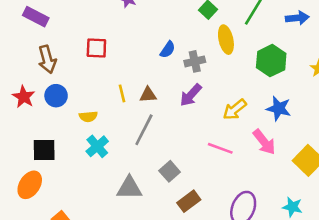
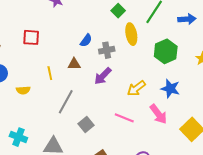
brown triangle: (148, 95) -> (74, 64), moved
cyan cross: (97, 146) -> (18, 137), moved, turned -30
gray square: (170, 171) -> (86, 124), moved

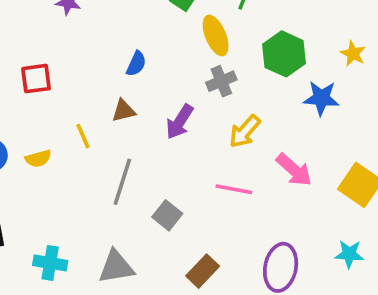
gray cross: (107, 50) -> (221, 81), moved
blue star: (170, 89) -> (321, 98), moved
yellow semicircle: (23, 90) -> (38, 159), moved

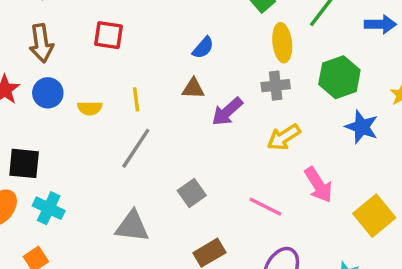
brown triangle: (124, 111) -> (193, 88), moved
gray line: (122, 182) -> (136, 148), moved
pink line: (234, 189) -> (265, 207), moved
cyan cross: (50, 263) -> (49, 208), moved

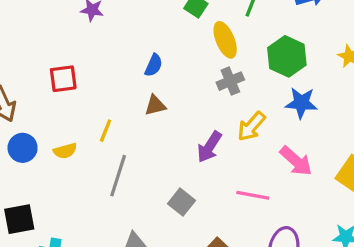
yellow line: (136, 99) -> (106, 131), turned 45
purple arrow: (227, 112) -> (209, 147), moved
blue star: (362, 127) -> (301, 103), moved

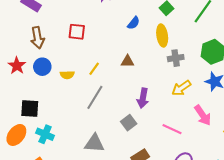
yellow ellipse: (225, 40) -> (162, 35), moved
blue semicircle: (154, 65) -> (134, 23), moved
purple arrow: (209, 147) -> (143, 98), moved, turned -36

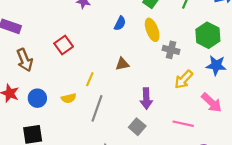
red square: (77, 32) -> (64, 45), turned -30
gray cross: (176, 58) -> (171, 50), turned 35
blue circle: (42, 67) -> (37, 98), moved
yellow semicircle: (67, 75) -> (69, 98), moved

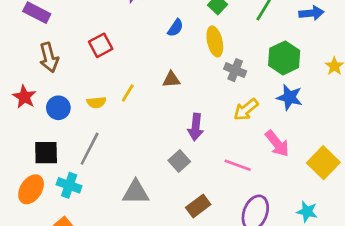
yellow semicircle: (69, 98) -> (96, 102), moved
gray line: (97, 108) -> (90, 149), moved

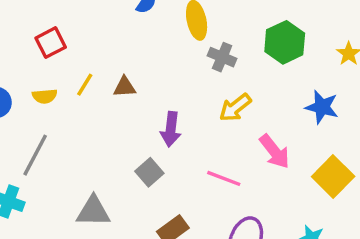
red square: (101, 45) -> (51, 43), moved
brown triangle: (171, 79) -> (125, 87), moved
blue star: (289, 97) -> (322, 107), moved

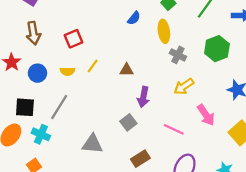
brown triangle: (125, 87) -> (126, 70), moved

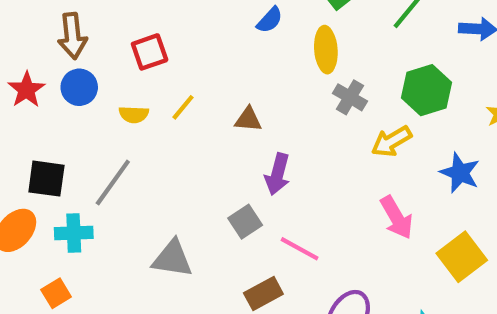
blue circle: (37, 73) -> (79, 87), moved
yellow arrow: (184, 86) -> (391, 141), moved
pink line: (174, 129) -> (300, 249), moved
cyan cross: (41, 134) -> (74, 233), turned -30

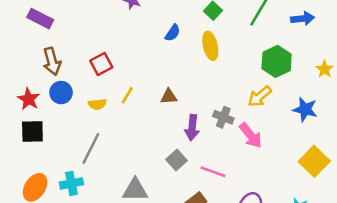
gray cross: (350, 97) -> (223, 117), moved
black square: (46, 179) -> (32, 132), moved
pink arrow: (397, 218) -> (251, 135), moved

